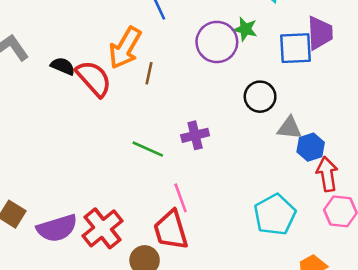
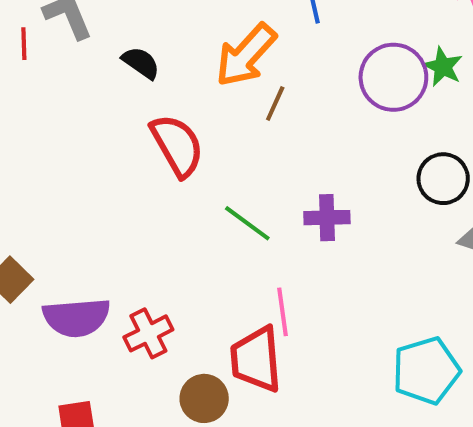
red semicircle: (94, 79) -> (177, 145), moved
red cross: (103, 228) -> (148, 333), size x0.7

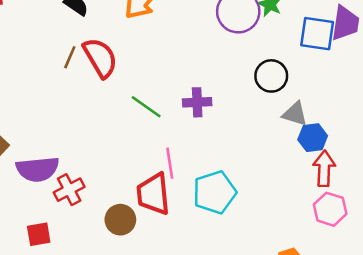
brown line: (275, 103) -> (70, 57), moved
red cross: (148, 333) -> (69, 190), moved
cyan pentagon: (426, 371) -> (215, 192), moved

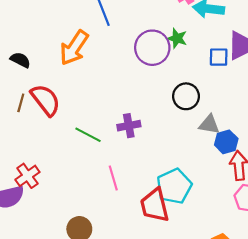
blue square: (317, 34) -> (219, 57), size x0.7
red cross: (69, 190) -> (27, 176), moved
cyan pentagon: (215, 192) -> (174, 186), moved
red trapezoid: (153, 194) -> (155, 205), moved

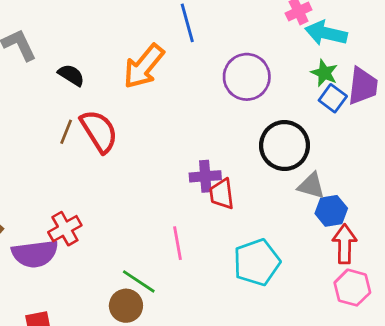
green star: (177, 38) -> (324, 73), moved
blue square: (219, 57) -> (333, 98), turned 30
black circle: (186, 96) -> (284, 145), size x1.4
green line: (88, 135) -> (139, 281), moved
red trapezoid: (155, 205) -> (222, 194), moved, size x0.7

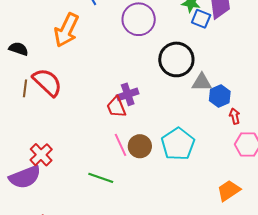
red trapezoid: (222, 194) -> (116, 107), moved
red arrow: (345, 244) -> (235, 116), size x0.6
brown circle: (126, 306) -> (140, 146), moved

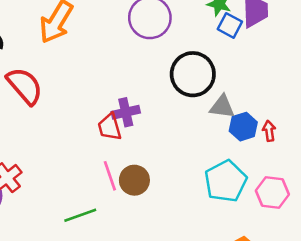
red arrow: (235, 116) -> (269, 131), moved
cyan pentagon: (178, 144) -> (226, 181), moved
green line: (101, 178) -> (80, 215), turned -45

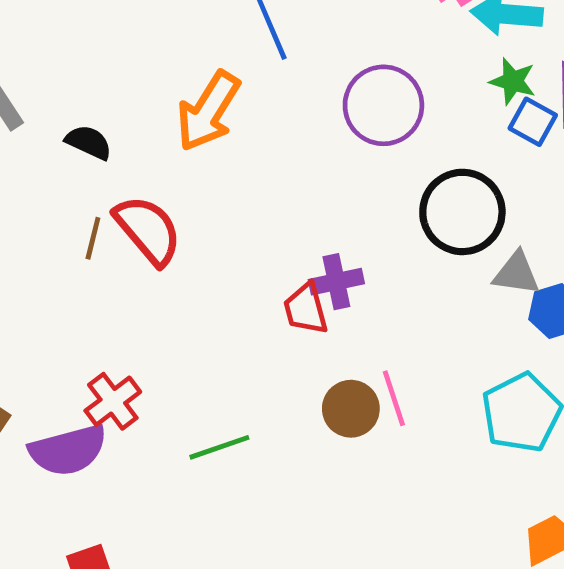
pink line: (110, 176) -> (394, 398), moved
green line: (80, 215) -> (219, 447), moved

